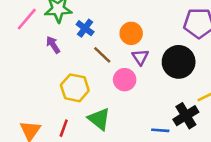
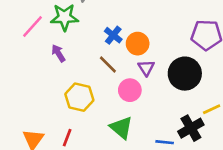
blue cross: (85, 28) -> (113, 35), moved
green triangle: (99, 119) -> (121, 128), moved

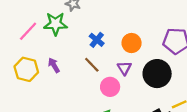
orange circle: (138, 44) -> (132, 43), moved
purple arrow: (58, 53) -> (54, 65), moved
yellow hexagon: (79, 97) -> (26, 69), moved

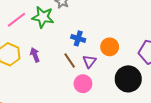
blue cross: (97, 40) -> (78, 38), turned -32
purple triangle: (124, 68) -> (89, 61), moved

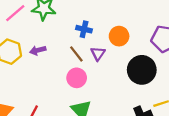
purple arrow: (35, 55) -> (38, 50), turned -80
pink circle: (83, 84) -> (77, 78), moved

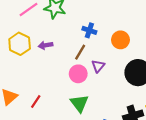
brown line: (76, 54) -> (80, 52), turned 63
purple triangle: (98, 54) -> (98, 66), moved

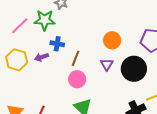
blue cross: (89, 30) -> (57, 44), moved
purple triangle: (98, 66) -> (107, 64), moved

